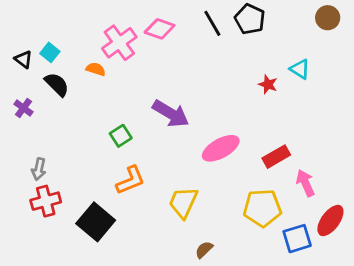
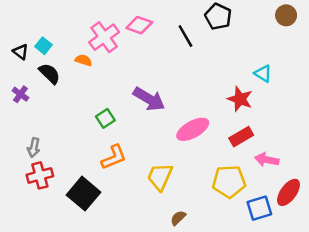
black line: (212, 23) -> (185, 36), moved
cyan triangle: (300, 69) -> (263, 74), moved
red star: (268, 84) -> (240, 99), moved, size x1.5
pink arrow: (305, 183) -> (267, 160), turned -55

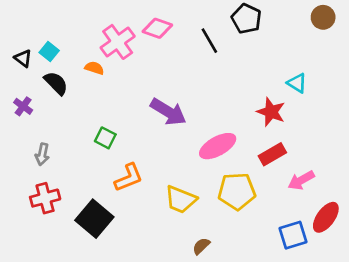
green square: (105, 118) -> (105, 138), moved, turned -30
gray arrow: (34, 148) -> (42, 154), moved
pink arrow: (267, 160) -> (301, 180), turned -40
yellow trapezoid: (160, 177) -> (181, 199), turned -92
yellow pentagon: (229, 181) -> (237, 191), moved

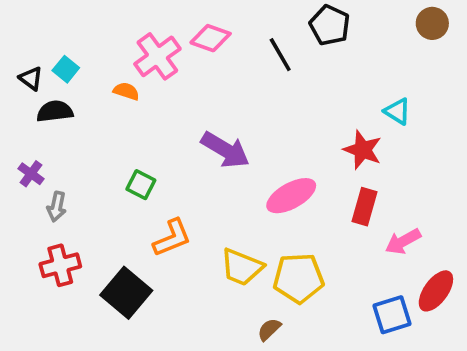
black semicircle: (56, 83) -> (55, 111), moved, turned -52
purple cross: (23, 106) -> (31, 174), moved
red rectangle: (272, 154) -> (364, 207), turned -44
yellow pentagon: (237, 191) -> (299, 278), moved

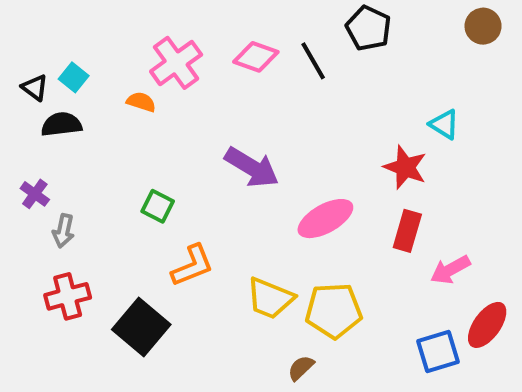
pink diamond: (211, 38) -> (256, 57), moved

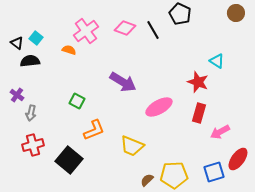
yellow pentagon: (334, 311) -> (174, 175), moved

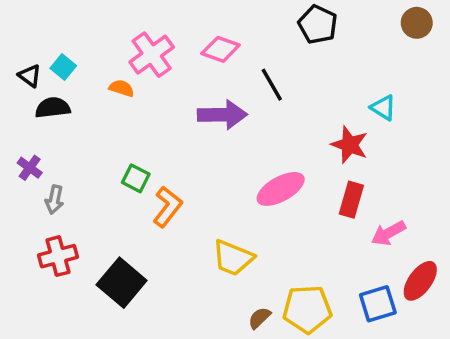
black line: (153, 30) -> (272, 85), moved
purple arrow: (123, 82) -> (222, 115), moved, turned -32
orange L-shape: (94, 130) -> (168, 207), moved, turned -30

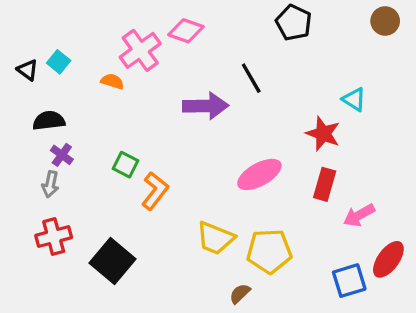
pink diamond: (221, 49) -> (186, 31), moved
black semicircle: (53, 108) -> (49, 121), moved
purple cross: (30, 168) -> (62, 155), moved
yellow pentagon: (307, 309) -> (269, 251), moved

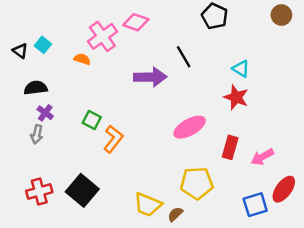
cyan triangle: (354, 99) -> (241, 69), moved
red rectangle: (325, 184) -> (230, 147), moved
red cross: (54, 237) -> (39, 192), moved
yellow trapezoid: (215, 238) -> (148, 205), moved

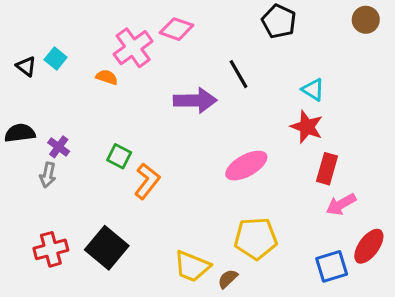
black semicircle: (36, 88) -> (20, 133), moved
red rectangle: (230, 147) -> (327, 169), moved

